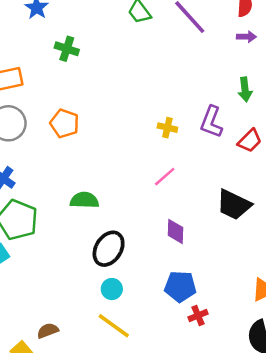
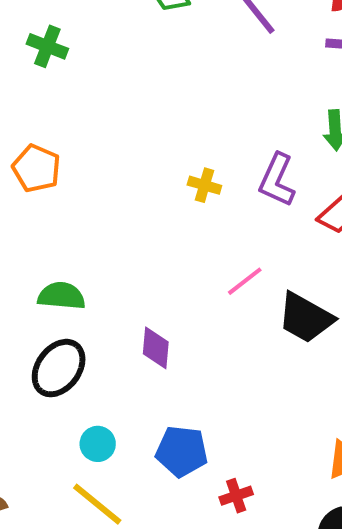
pink line: (165, 177) -> (245, 281), moved
purple diamond: (176, 231) -> (156, 348), moved
black ellipse: (109, 249) -> (59, 368), moved
blue pentagon: (180, 286) -> (182, 451), moved

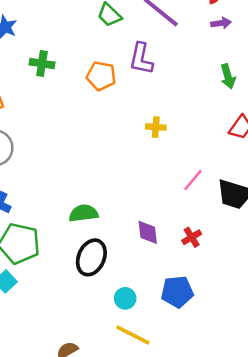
orange pentagon: (36, 168) -> (101, 76), moved
purple L-shape: (277, 180) -> (141, 59), moved
red cross: (236, 496) -> (192, 237), moved

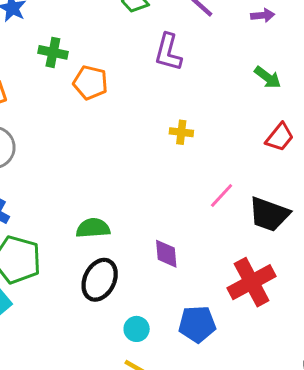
orange pentagon: (101, 76) -> (90, 83), moved
green arrow: (228, 76) -> (268, 77), turned -40
red cross: (192, 237) -> (252, 282), moved, size x2.0

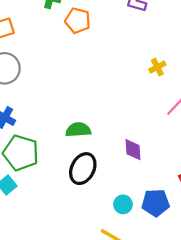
yellow cross: (181, 132) -> (157, 67), moved, turned -35
cyan circle: (137, 329) -> (123, 204), moved

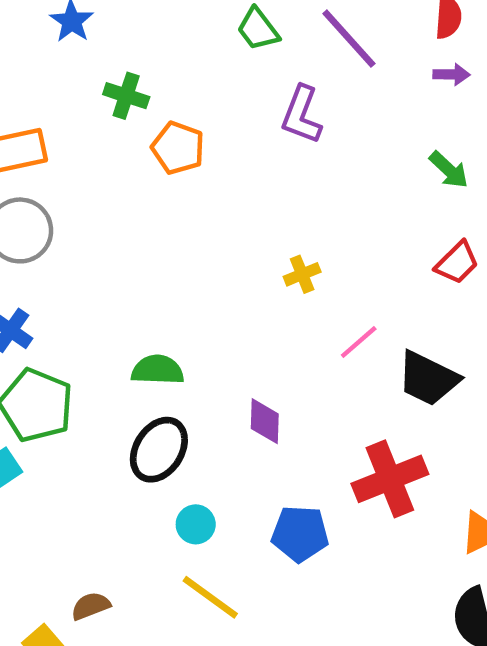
yellow cross: (157, 67) -> (302, 274), moved
cyan circle: (123, 204) -> (196, 524), moved

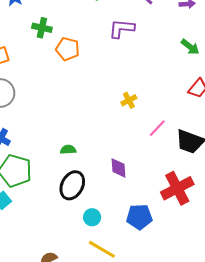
purple L-shape: (302, 115) -> (122, 29), turned 80
green semicircle: (158, 370) -> (68, 150), size x0.7

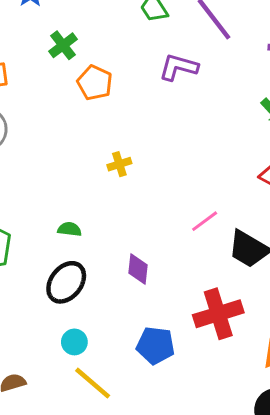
green cross: (42, 28) -> (63, 45), turned 30
yellow cross: (129, 100) -> (119, 164), moved
cyan circle: (92, 217) -> (74, 342), moved

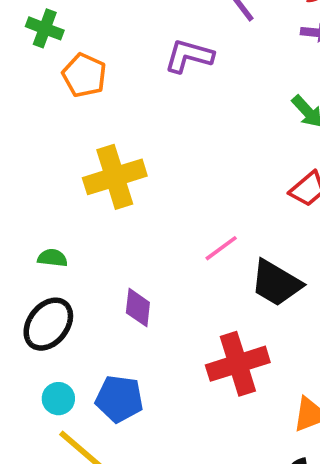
green cross: (63, 45) -> (45, 28), turned -32
yellow cross: (119, 164) -> (115, 177), size x2.0
blue pentagon: (156, 345) -> (119, 399), moved

